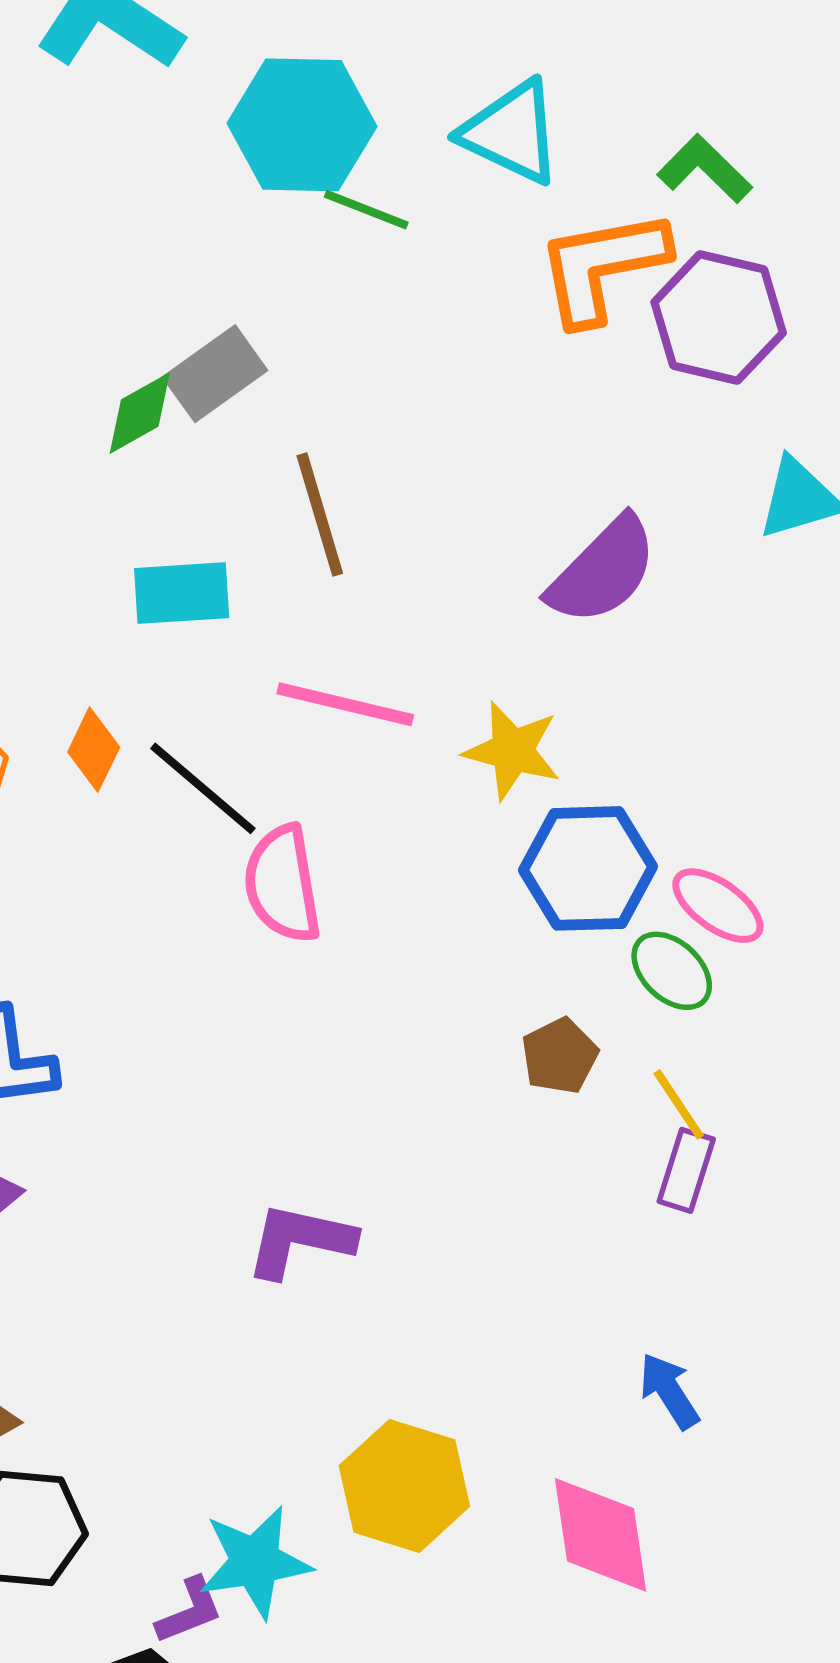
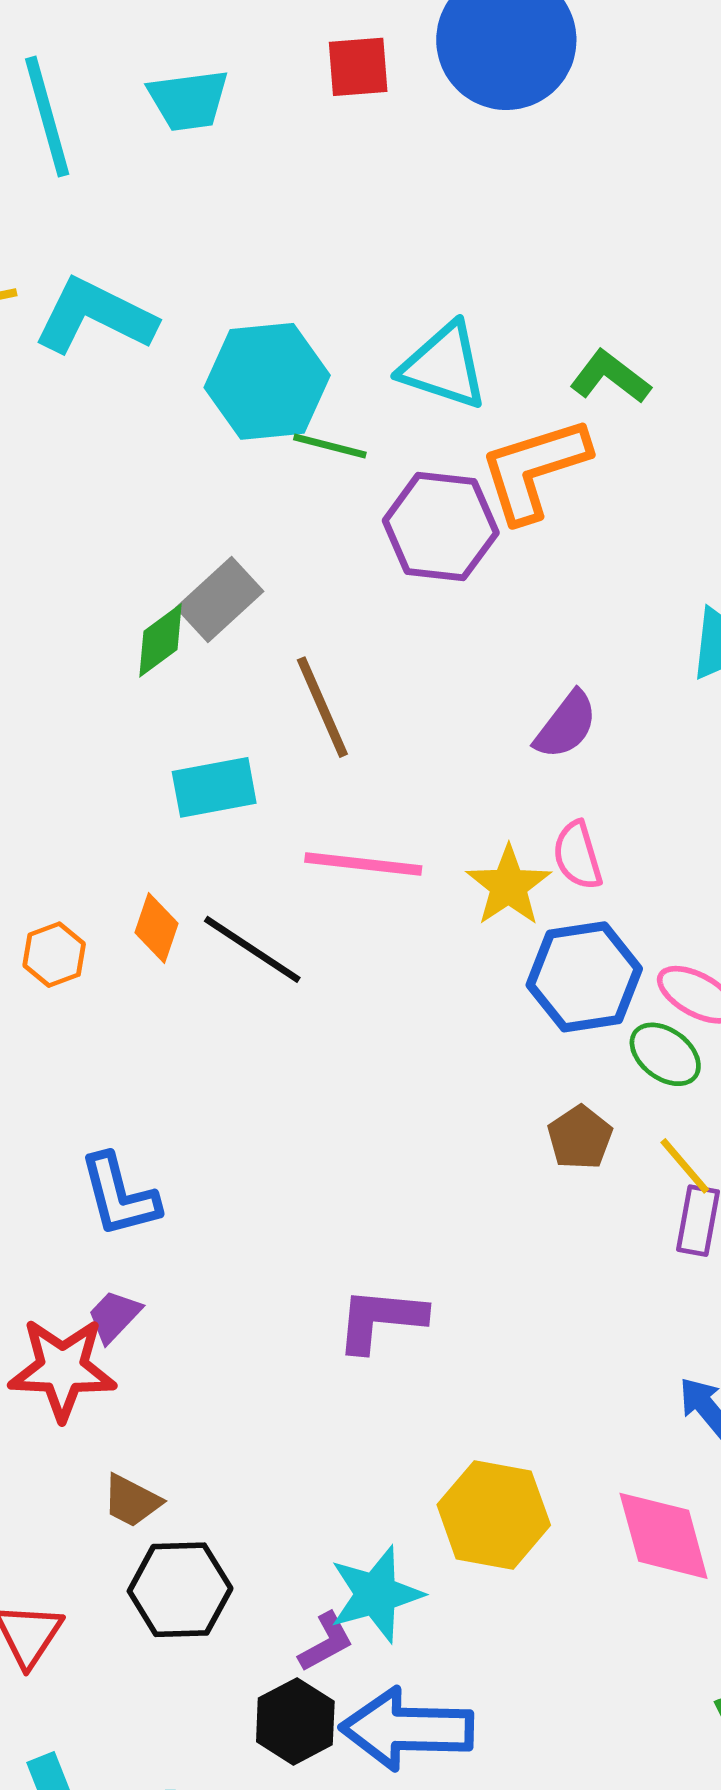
purple hexagon: (719, 317) -> (441, 527), moved
purple semicircle: (603, 571) -> (566, 725), size x0.7
yellow star: (512, 751) -> (509, 886), turned 30
pink semicircle: (282, 884) -> (577, 855), moved, size x0.7

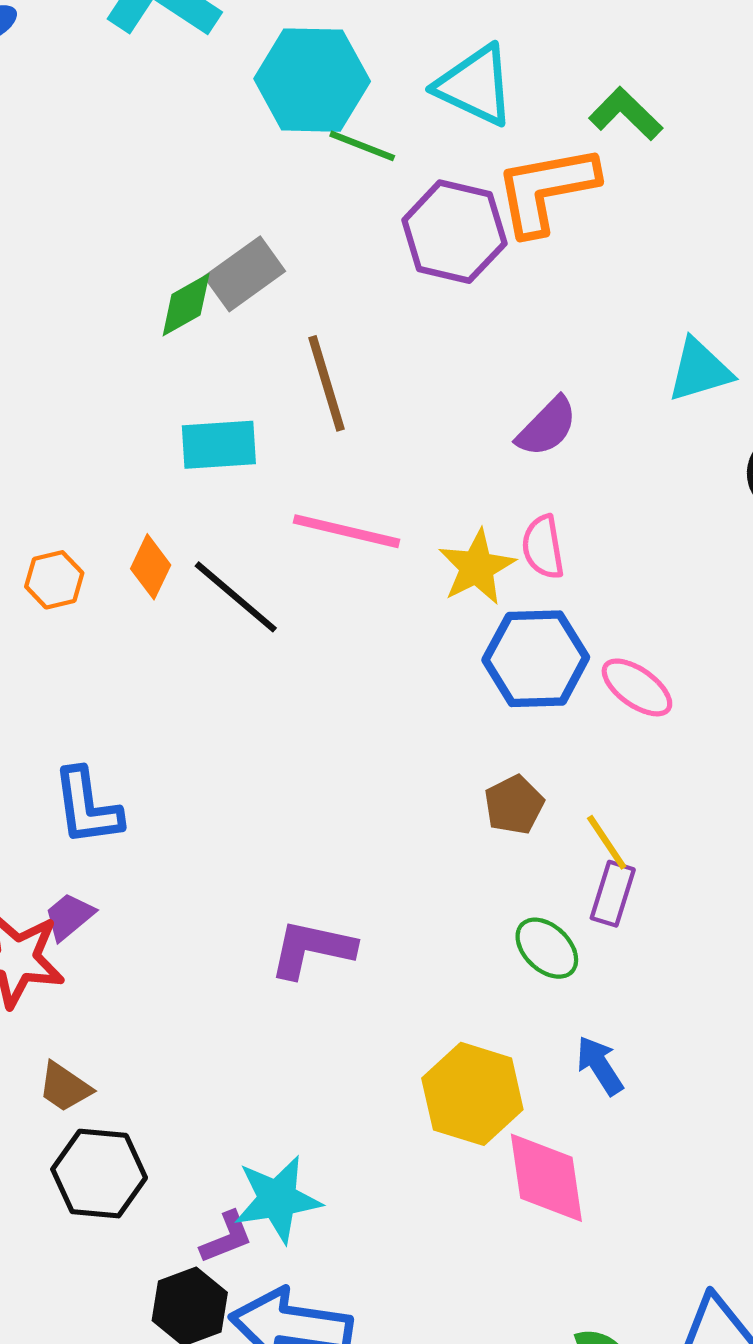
green ellipse: (665, 1054) -> (547, 948), moved
yellow hexagon: (494, 1515) -> (472, 1094), moved

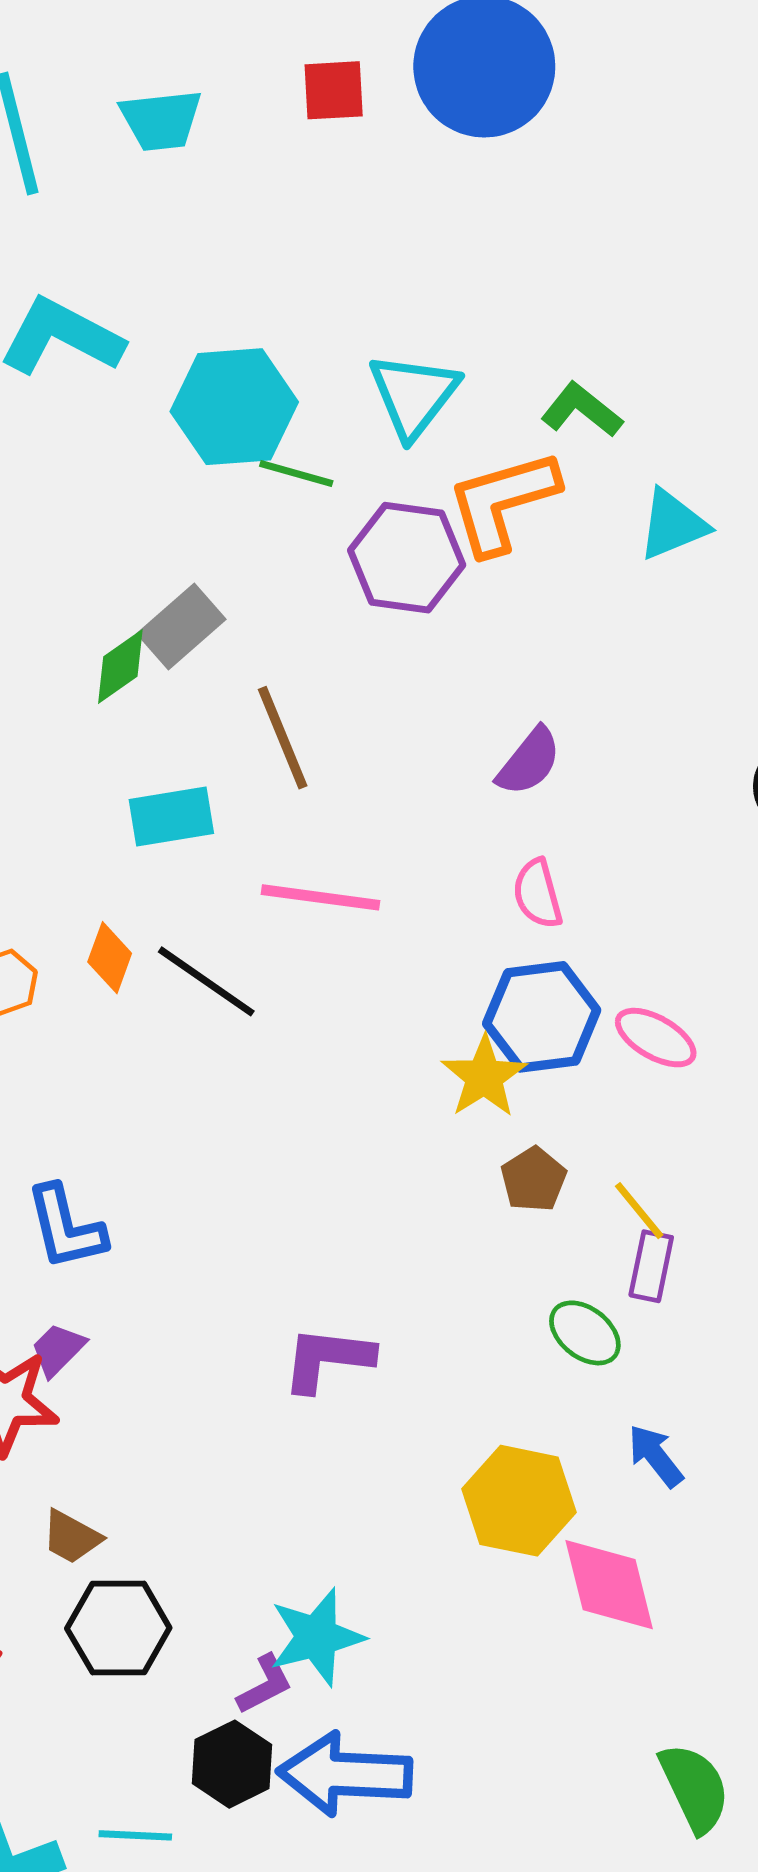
cyan triangle: (475, 86) -> (414, 395), turned 48
cyan triangle: (700, 370) -> (673, 525), moved
yellow star: (477, 567) -> (484, 1077), moved

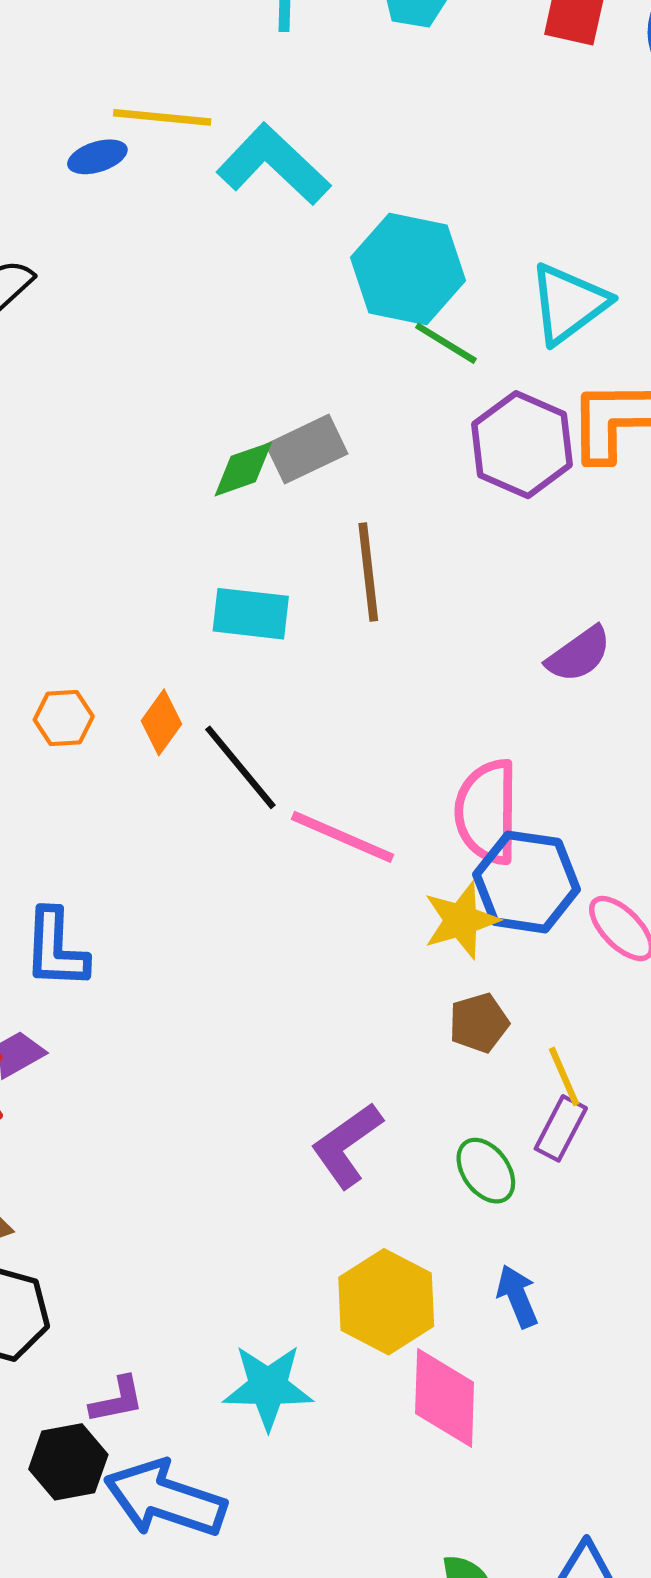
pink semicircle: (538, 894) -> (487, 812), moved, size x1.6
pink line: (321, 897) -> (343, 837), moved
purple L-shape: (328, 1359) -> (347, 1145), moved, turned -58
cyan star: (317, 1637) -> (268, 1387), moved

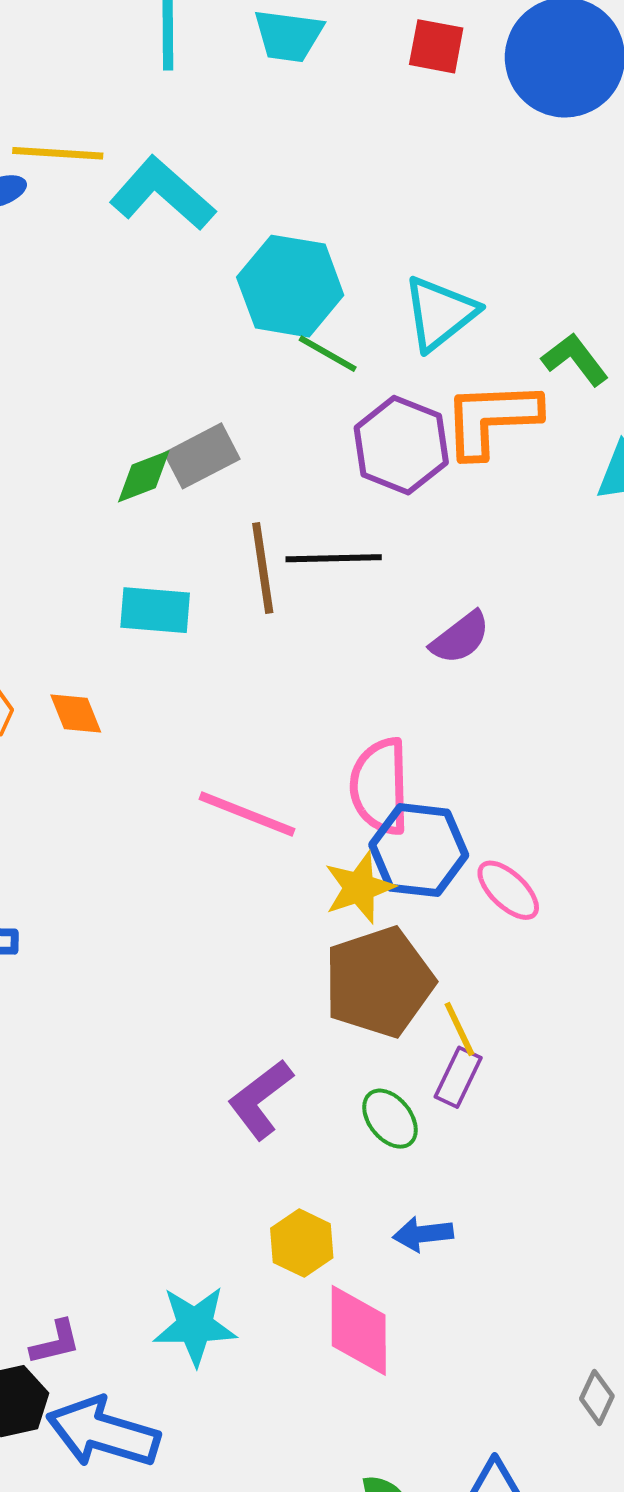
orange diamond: (161, 722) -> (76, 713), turned -56
black line: (240, 767) -> (334, 558), moved, turned -50
brown pentagon: (479, 1023) -> (379, 982), size x2.0
blue arrow: (517, 1296) -> (423, 1234), turned -72
yellow hexagon: (386, 1302) -> (302, 1243), size x0.7

